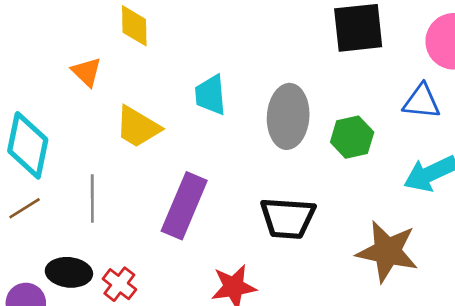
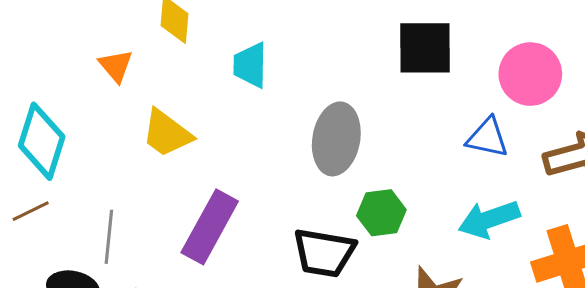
cyan trapezoid: (210, 95) -> (250, 65), moved
green hexagon: (352, 137) -> (381, 213), moved
gray line: (92, 199) -> (109, 237), moved

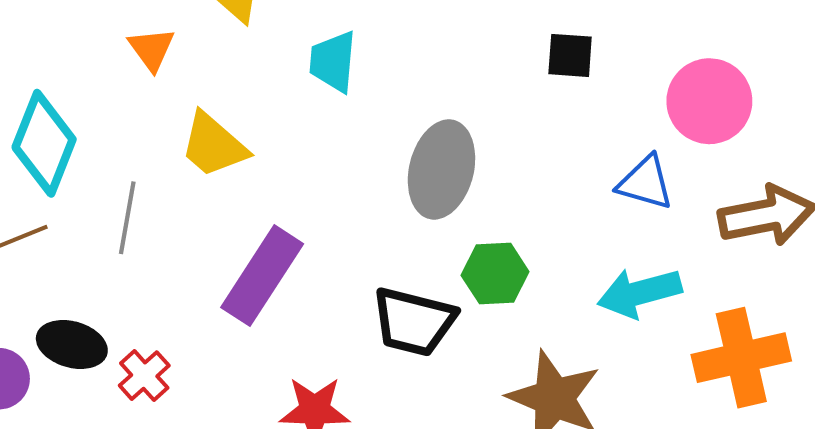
black square: (425, 48) -> (570, 55), size x0.6
gray line: (109, 237) -> (127, 218), moved

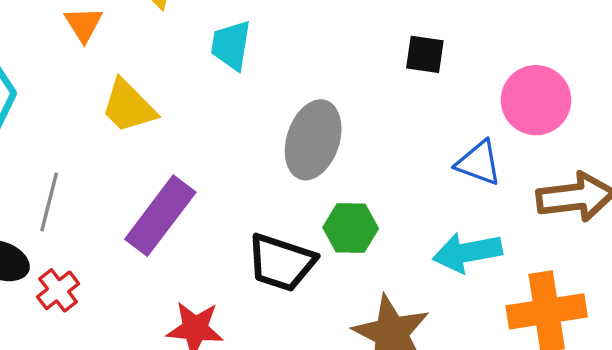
gray line: (127, 218) -> (49, 202), moved

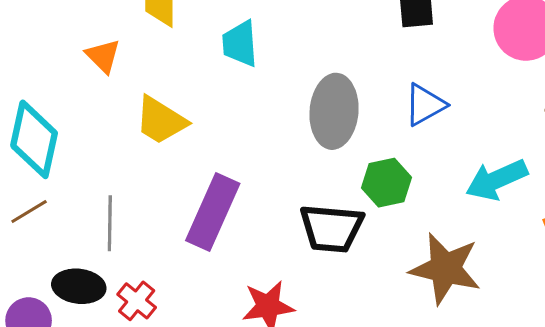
blue triangle: (479, 163) -> (425, 105), moved, turned -36

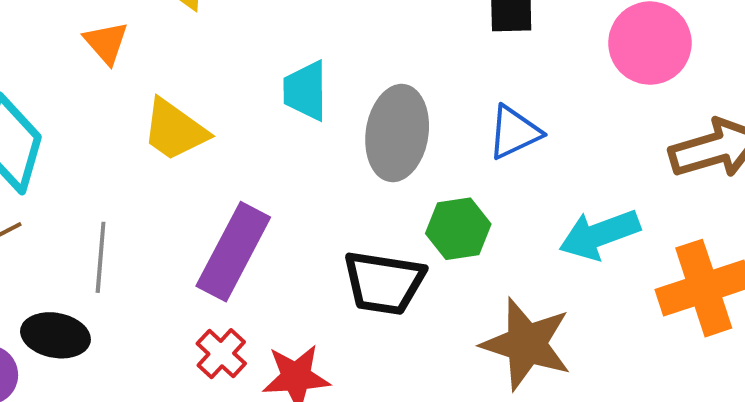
cyan trapezoid: (240, 44) -> (305, 91), moved
red cross: (137, 301) -> (221, 354), moved

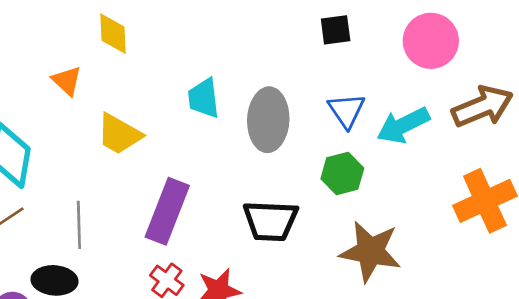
blue triangle: (514, 132) -> (347, 111), turned -33
green hexagon: (458, 229) -> (342, 174), moved
cyan arrow: (599, 234) -> (403, 125), moved

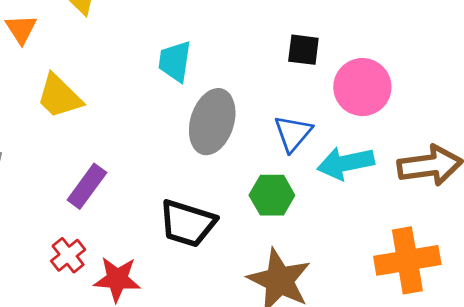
pink circle: (431, 41) -> (362, 87), moved
cyan trapezoid: (204, 98) -> (175, 61), moved
purple rectangle: (167, 211) -> (87, 186), size x0.7

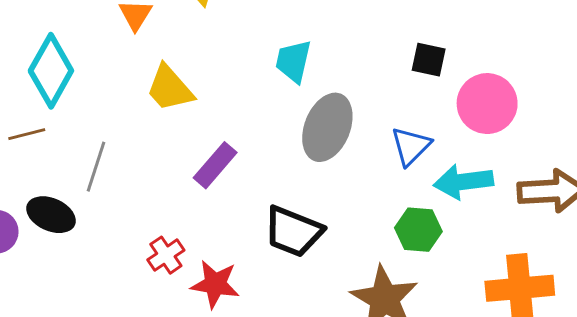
purple rectangle: (87, 186) -> (215, 165), moved
green hexagon: (272, 195) -> (418, 230), moved

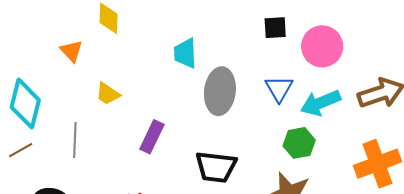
yellow trapezoid: (170, 88) -> (108, 94), size x0.7
gray line: (96, 167) -> (75, 140), moved

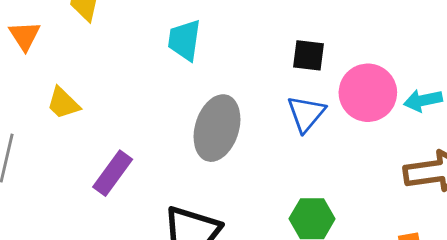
cyan trapezoid: (185, 53) -> (184, 40), moved
blue triangle: (279, 89) -> (306, 114), moved
cyan arrow: (320, 103) -> (423, 100), moved, size x0.7

